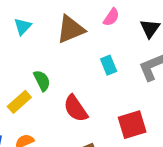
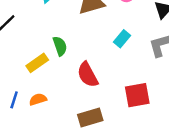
cyan rectangle: (109, 65) -> (122, 39), turned 56

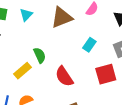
red square: (137, 95) -> (106, 74), moved

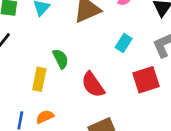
yellow rectangle: (22, 71) -> (39, 79), turned -36

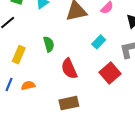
yellow rectangle: (39, 79) -> (19, 55), moved
red square: (146, 80) -> (110, 73), turned -35

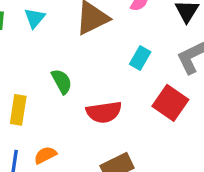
red semicircle: (69, 69) -> (104, 112), turned -60

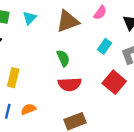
cyan rectangle: (140, 58) -> (104, 46), moved
green semicircle: (62, 81) -> (63, 58), moved

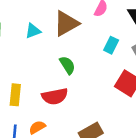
cyan triangle: (30, 18) -> (33, 31), moved, turned 32
red semicircle: (70, 84) -> (55, 96), moved

